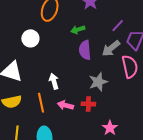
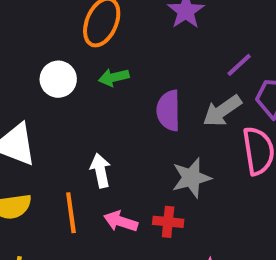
green arrow: (78, 30) -> (114, 77), moved

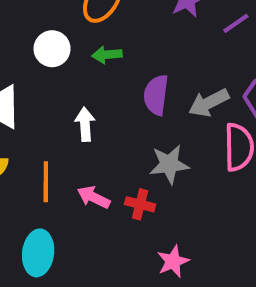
purple line: (239, 65) -> (236, 23), moved
white arrow: (100, 171) -> (85, 124), moved

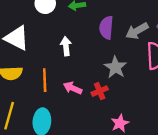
gray star: (169, 164) -> (115, 67), turned -30
red cross: (140, 204) -> (100, 91), turned -35

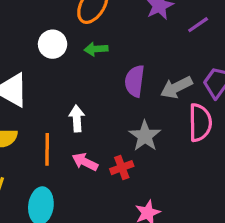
white arrow: (66, 46) -> (77, 119), moved

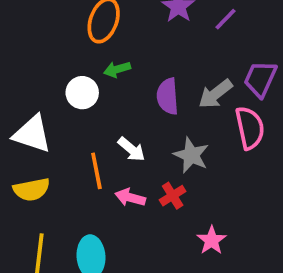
white circle: (53, 44) -> (82, 93), moved
white arrow: (77, 119) -> (132, 149), moved, turned 145
orange line: (47, 149) -> (96, 171), moved

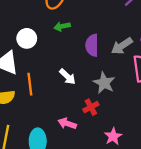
white circle: (82, 93) -> (27, 38), moved
orange line: (96, 171) -> (30, 84), moved
pink arrow: (130, 198) -> (67, 124), moved

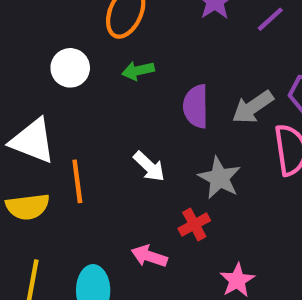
white circle: (27, 38) -> (70, 68), moved

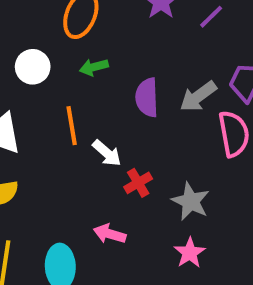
gray star: (219, 178) -> (191, 201), moved
orange line: (77, 181) -> (72, 126), moved
red cross: (194, 224) -> (138, 183), moved

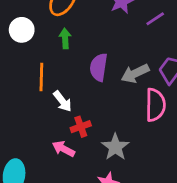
green arrow: (94, 67) -> (65, 38), turned 90
pink arrow: (110, 234) -> (63, 149), moved

